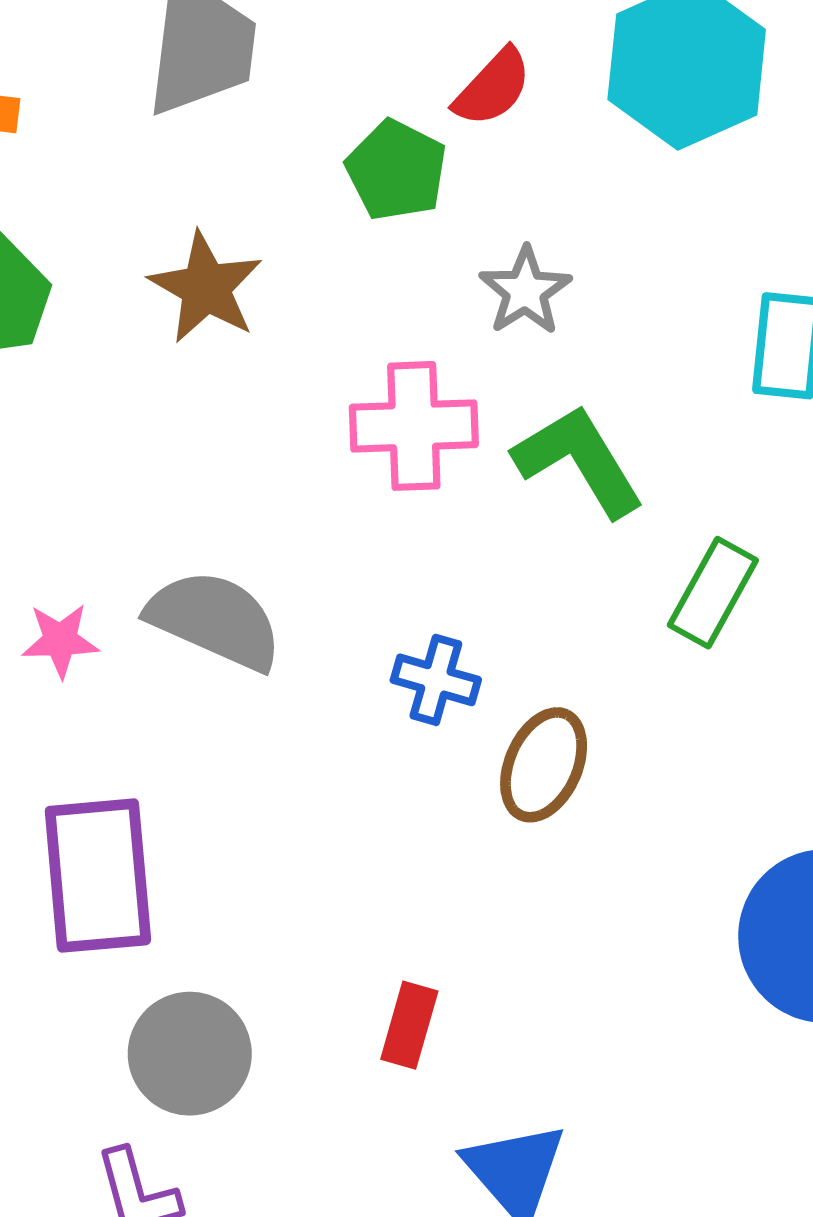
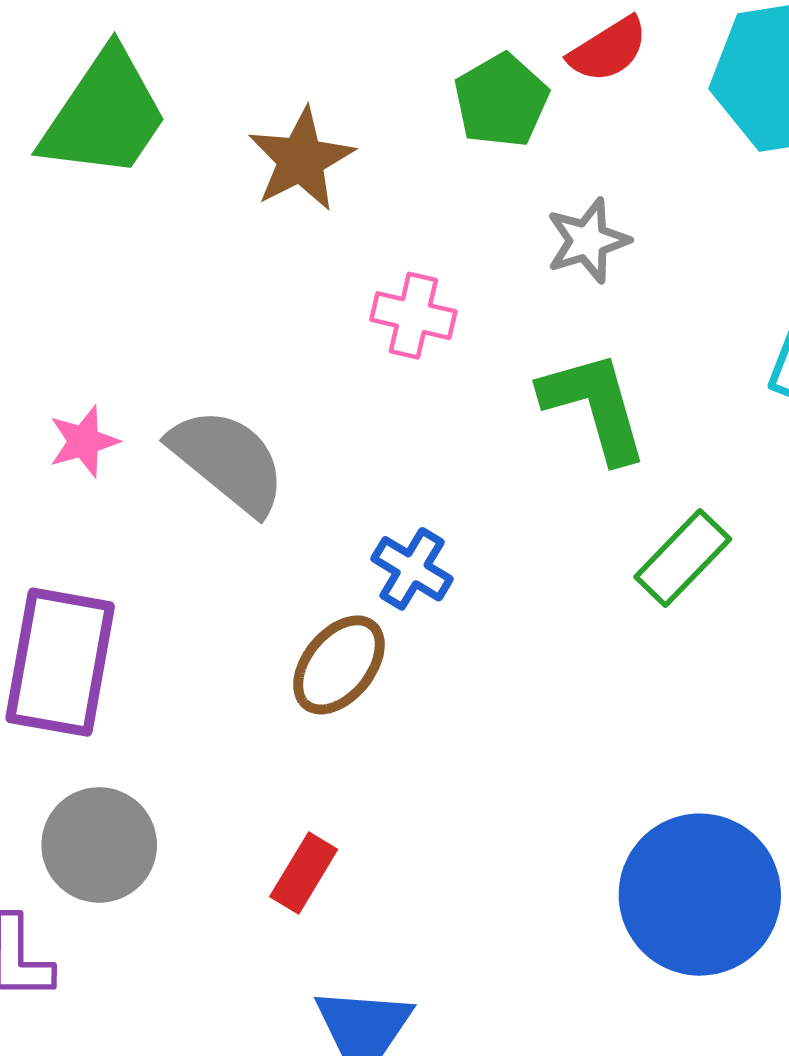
pink cross: (414, 426) -> (413, 316), moved, size x0.7
pink star: (60, 640) -> (84, 441), turned -30
brown ellipse: (544, 765) -> (339, 665), moved

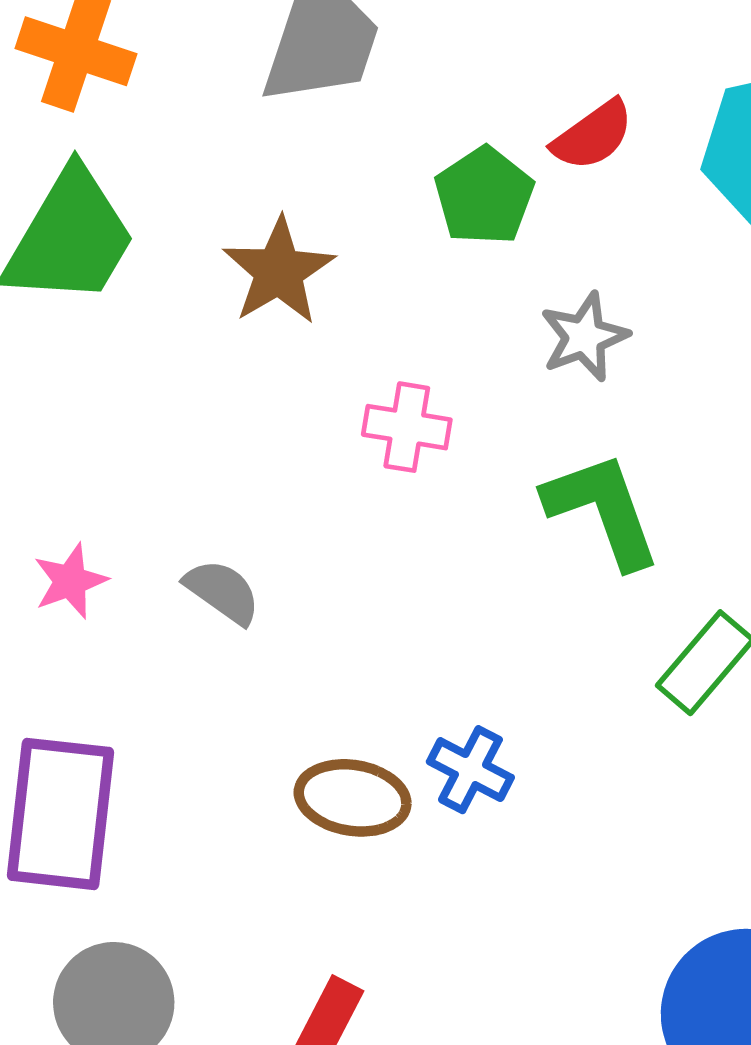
gray semicircle: (228, 461) -> (222, 592), size x0.6
blue cross: (412, 569) -> (470, 770), moved
brown ellipse: (339, 665) -> (353, 798), turned 64

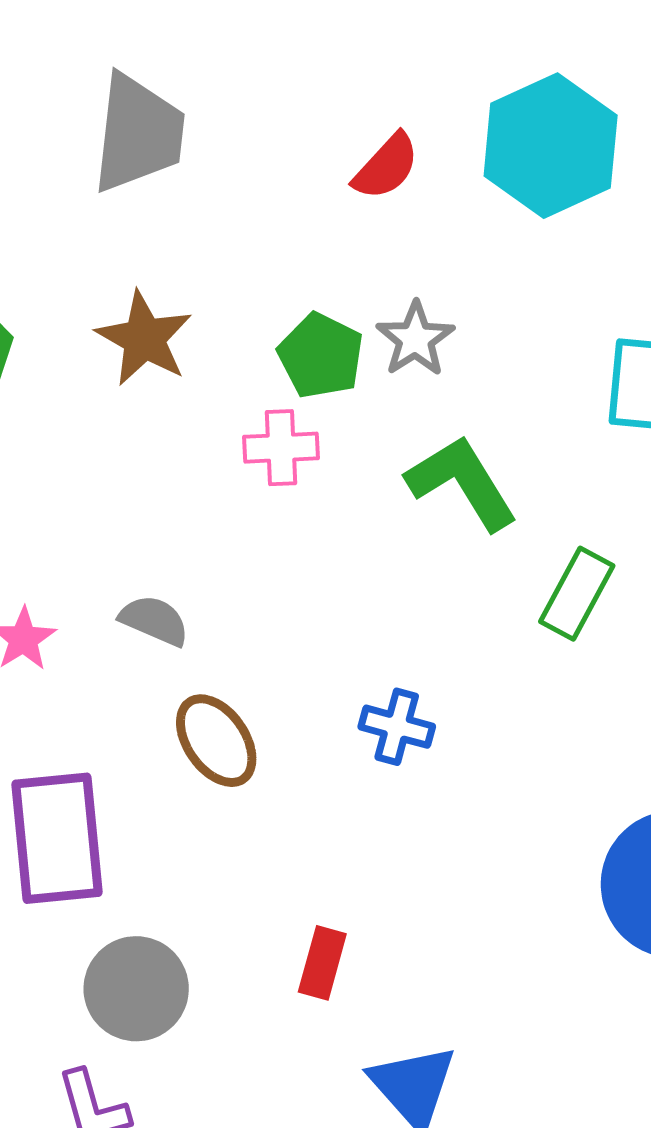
green pentagon: (484, 196) -> (321, 356), moved
brown ellipse: (353, 798) -> (216, 741), moved, turned 58

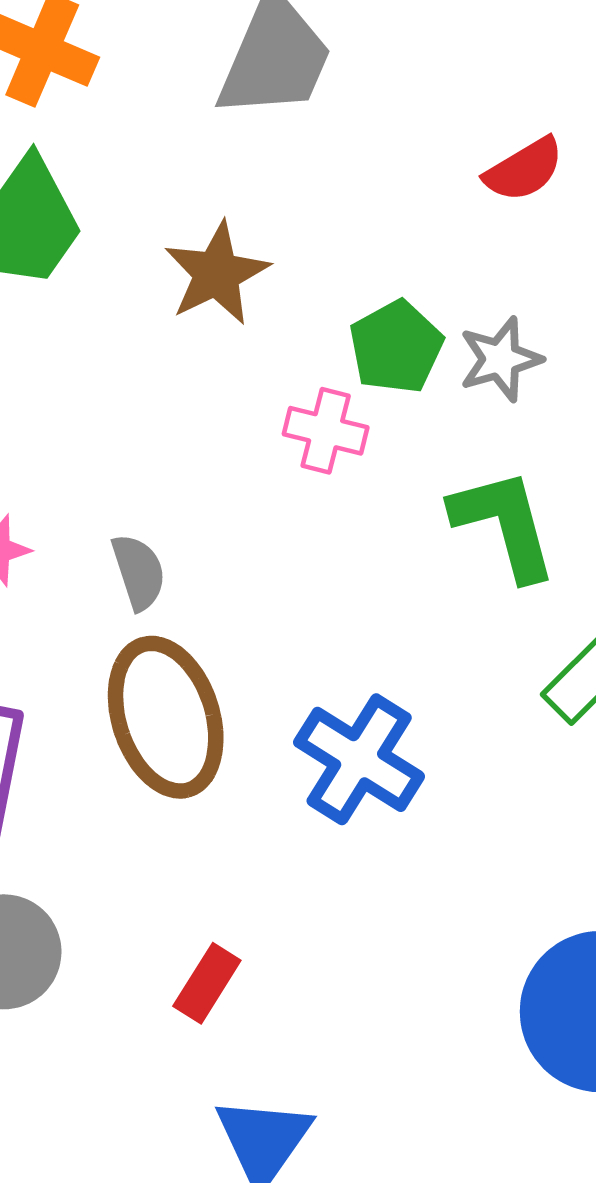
gray semicircle: (154, 620) -> (139, 572), turned 32
blue cross: (397, 727) -> (359, 759), size x1.6
brown ellipse: (216, 741) -> (166, 717), size x1.5

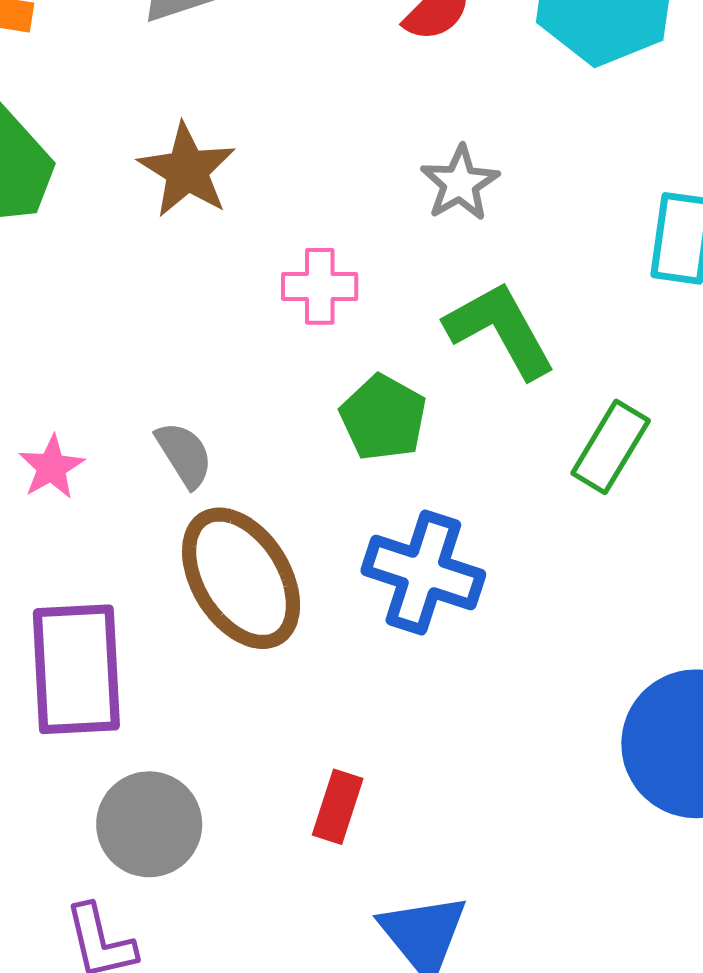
green pentagon: (396, 347) -> (383, 418), moved

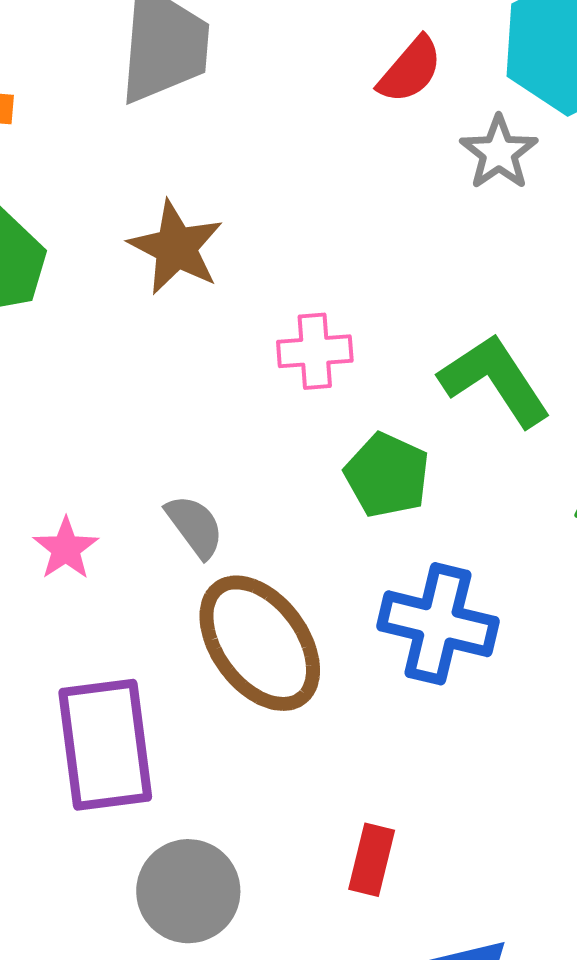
gray star: (460, 183) -> (499, 153), moved

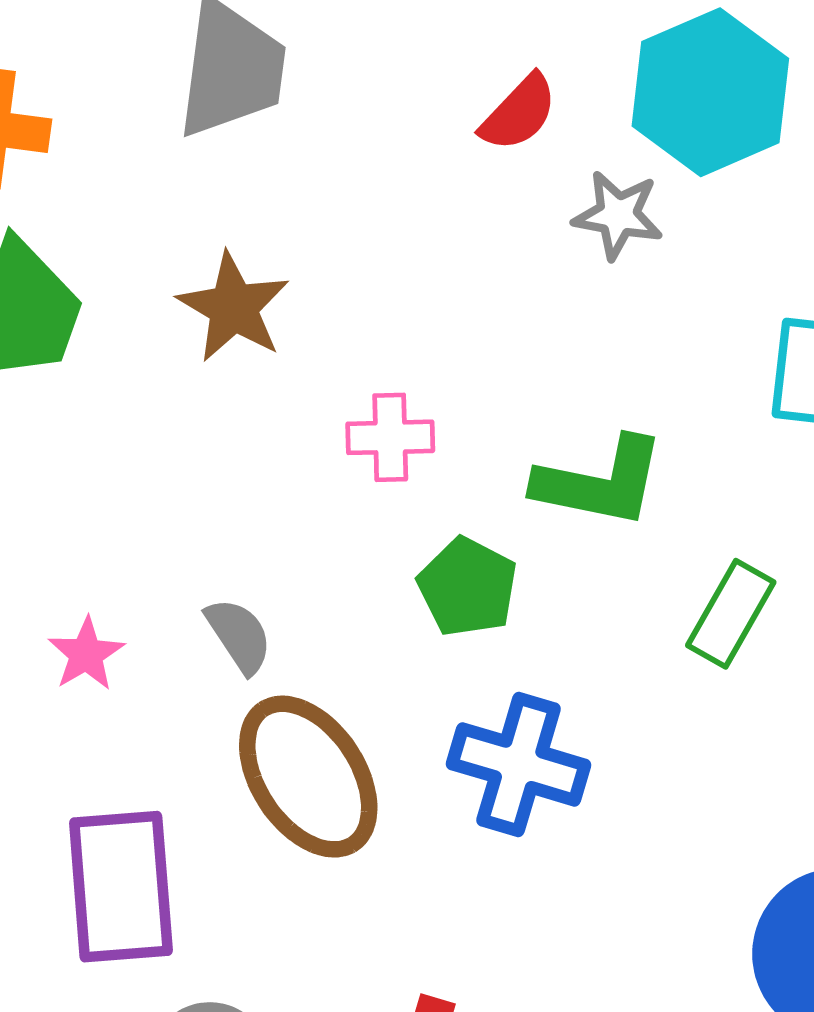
gray star: (499, 153) -> (618, 215), turned -30
green L-shape: (495, 380) -> (600, 482), turned 132

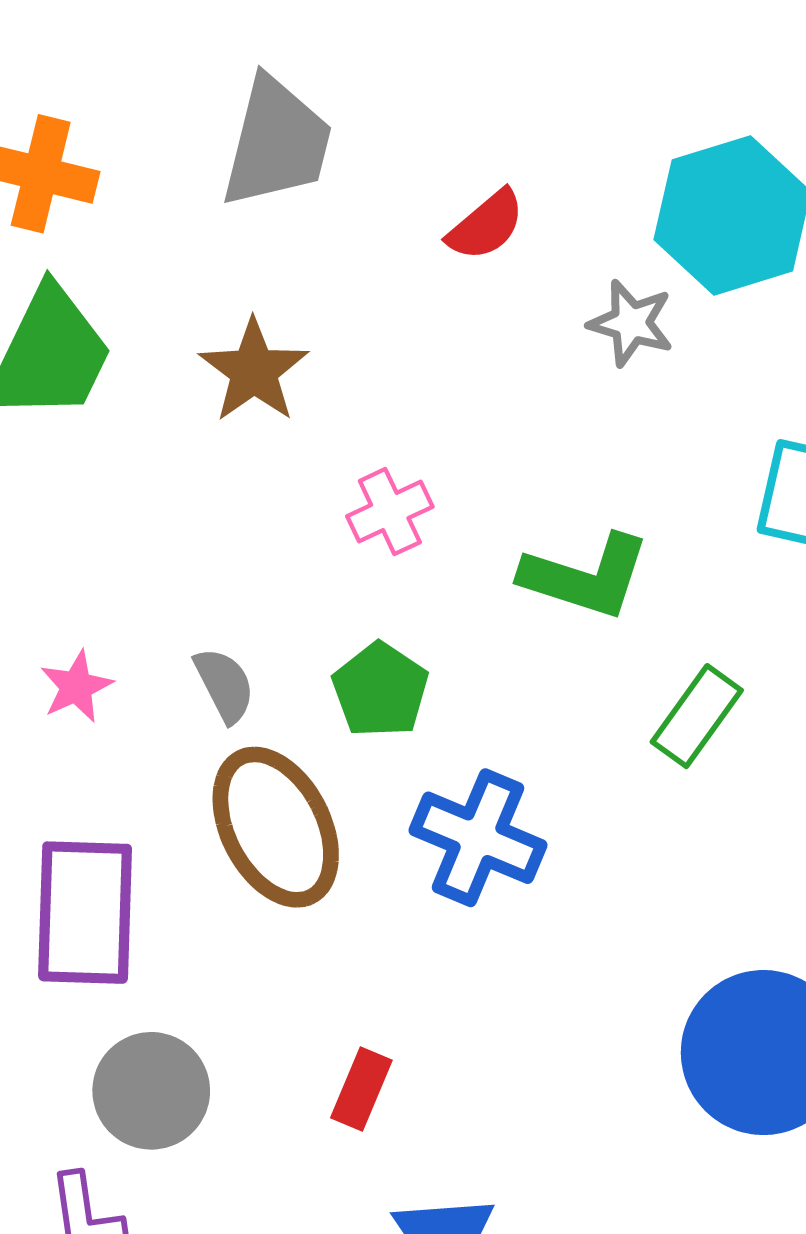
red semicircle: (519, 113) -> (486, 225), moved
pink cross: (390, 437) -> (390, 512), turned -30
green pentagon: (468, 587) -> (380, 690), moved

